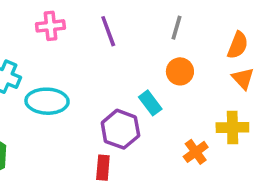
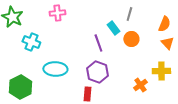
purple line: (108, 31) -> (98, 43), moved
cyan ellipse: (47, 101) -> (55, 69), moved
cyan rectangle: (150, 103) -> (113, 28), moved

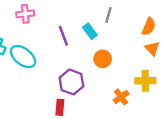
orange circle: (131, 39) -> (103, 59), moved
purple line: (98, 43) -> (63, 36), moved
cyan ellipse: (55, 69) -> (23, 57), moved, turned 35

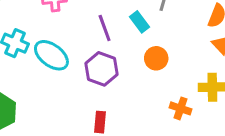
purple hexagon: (71, 82) -> (102, 69), moved
orange cross: (121, 97) -> (180, 108), turned -35

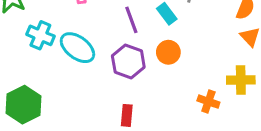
orange circle: (156, 58) -> (168, 52), moved

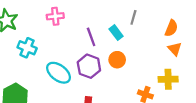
cyan ellipse: (77, 48) -> (59, 73), moved

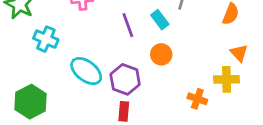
orange triangle: (175, 49) -> (239, 53), moved
purple hexagon: (89, 66) -> (125, 79), moved

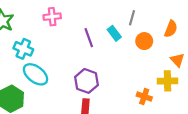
orange circle: (161, 54) -> (144, 41), moved
cyan ellipse: (86, 71) -> (35, 74), moved

